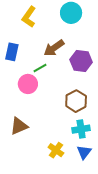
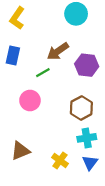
yellow L-shape: (29, 17) -> (17, 18), moved
pink circle: (28, 84) -> (30, 100), moved
brown triangle: (19, 126) -> (20, 151), moved

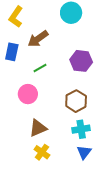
brown arrow: (58, 51) -> (38, 39), moved
brown triangle: (20, 151) -> (38, 128), moved
yellow cross: (60, 160) -> (42, 152), moved

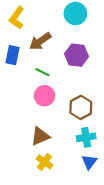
purple hexagon: (81, 61) -> (77, 55), moved
green line: (40, 68) -> (42, 72), turned 56
pink circle: (28, 94) -> (44, 96), moved

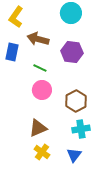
brown arrow: (40, 41) -> (38, 39), turned 50
blue triangle: (89, 162) -> (74, 155), moved

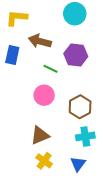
yellow L-shape: (16, 17) -> (17, 18), turned 60
green line: (40, 68) -> (50, 69), moved

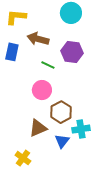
brown hexagon: (80, 107) -> (61, 112), moved
yellow cross: (44, 161) -> (23, 158), moved
blue triangle: (78, 164) -> (62, 141), moved

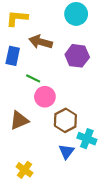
green line: (48, 65) -> (33, 78), moved
brown triangle: (38, 128) -> (19, 120), moved
cyan cross: (81, 129) -> (87, 139), turned 30

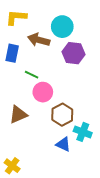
cyan circle: (76, 14) -> (62, 27), moved
blue triangle: (66, 152) -> (63, 144), turned -42
yellow cross: (25, 170) -> (12, 166), moved

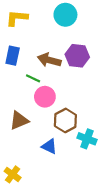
cyan circle: (62, 27) -> (65, 15), moved
brown arrow: (39, 40) -> (49, 60), moved
blue triangle: (63, 144) -> (49, 146), moved

